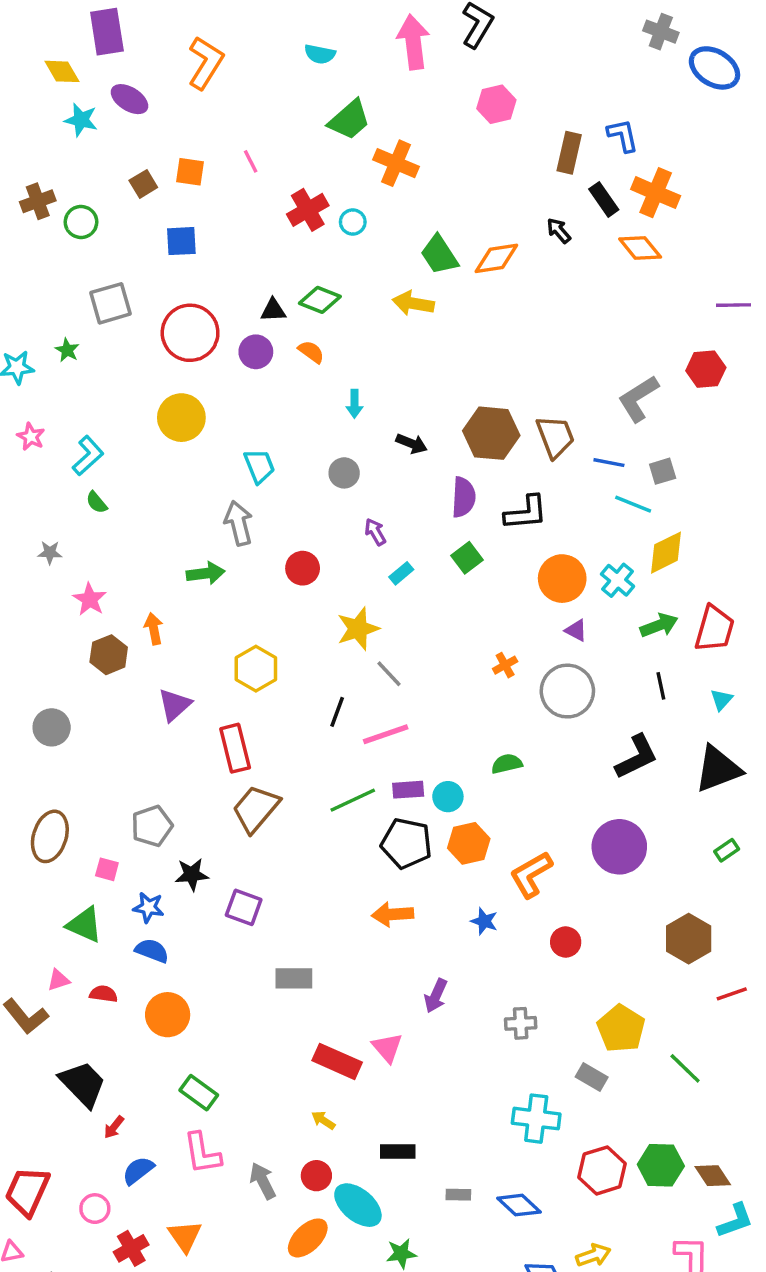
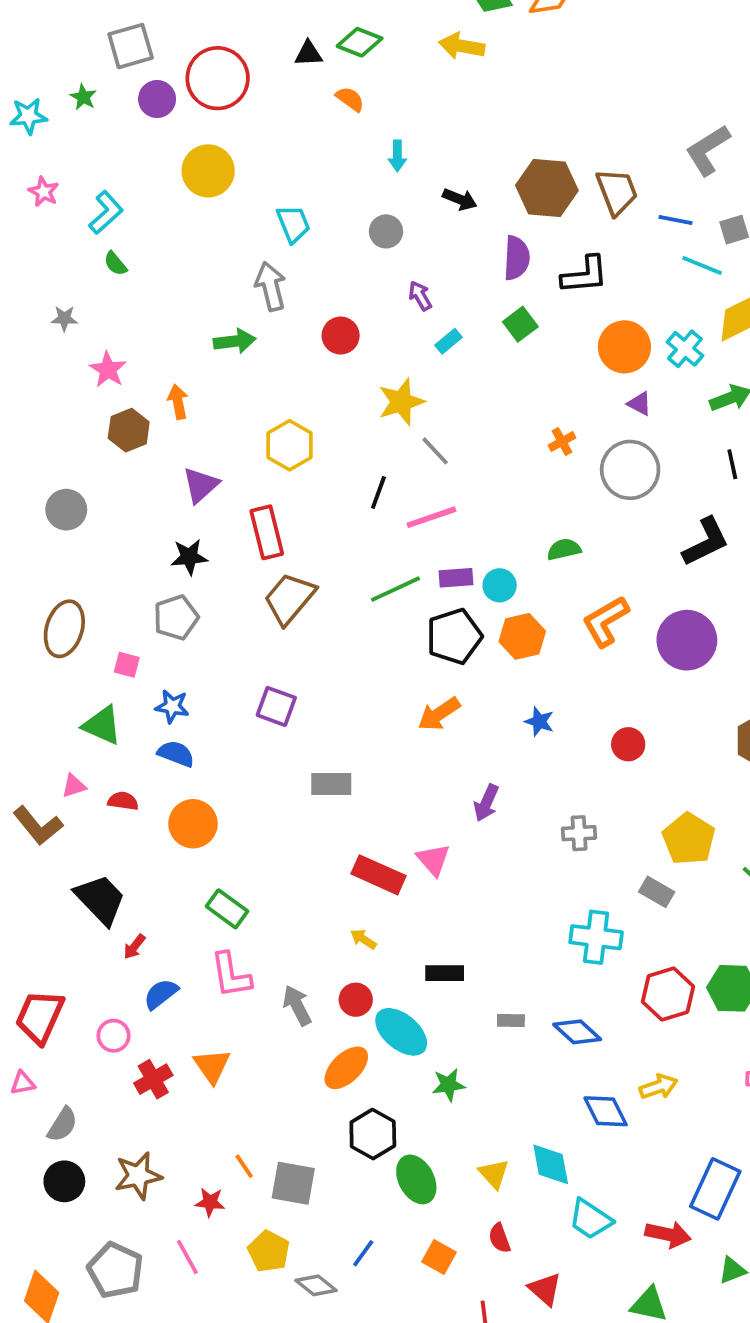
purple circle: (256, 352) -> (157, 99), moved
black pentagon: (406, 843) -> (454, 636), turned -30
black star: (192, 875) -> (189, 557), moved
orange L-shape: (531, 875) -> (606, 621), moved
orange arrow: (393, 914) -> (439, 714), turned -30

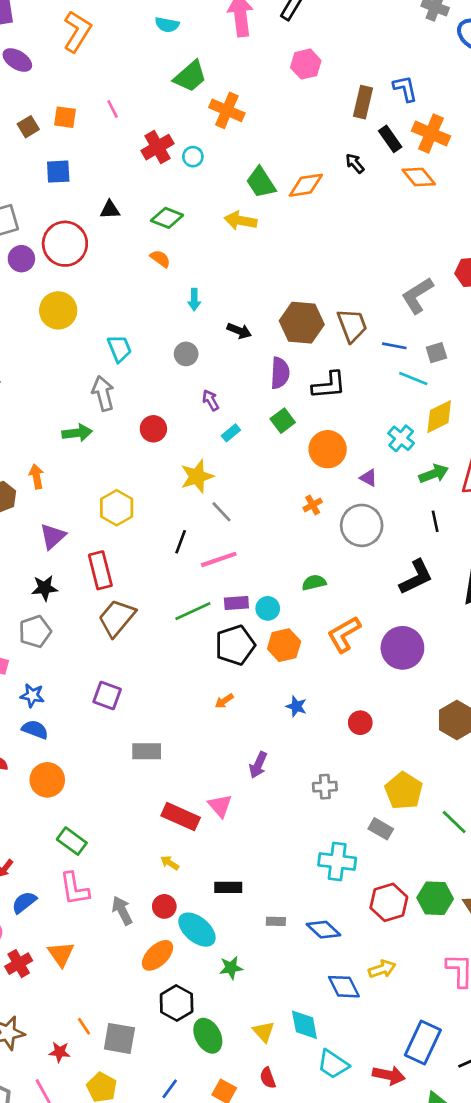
black triangle: (308, 54) -> (110, 210), moved
orange circle: (624, 347) -> (328, 449), moved
orange arrow: (439, 714) -> (224, 701), size x0.6

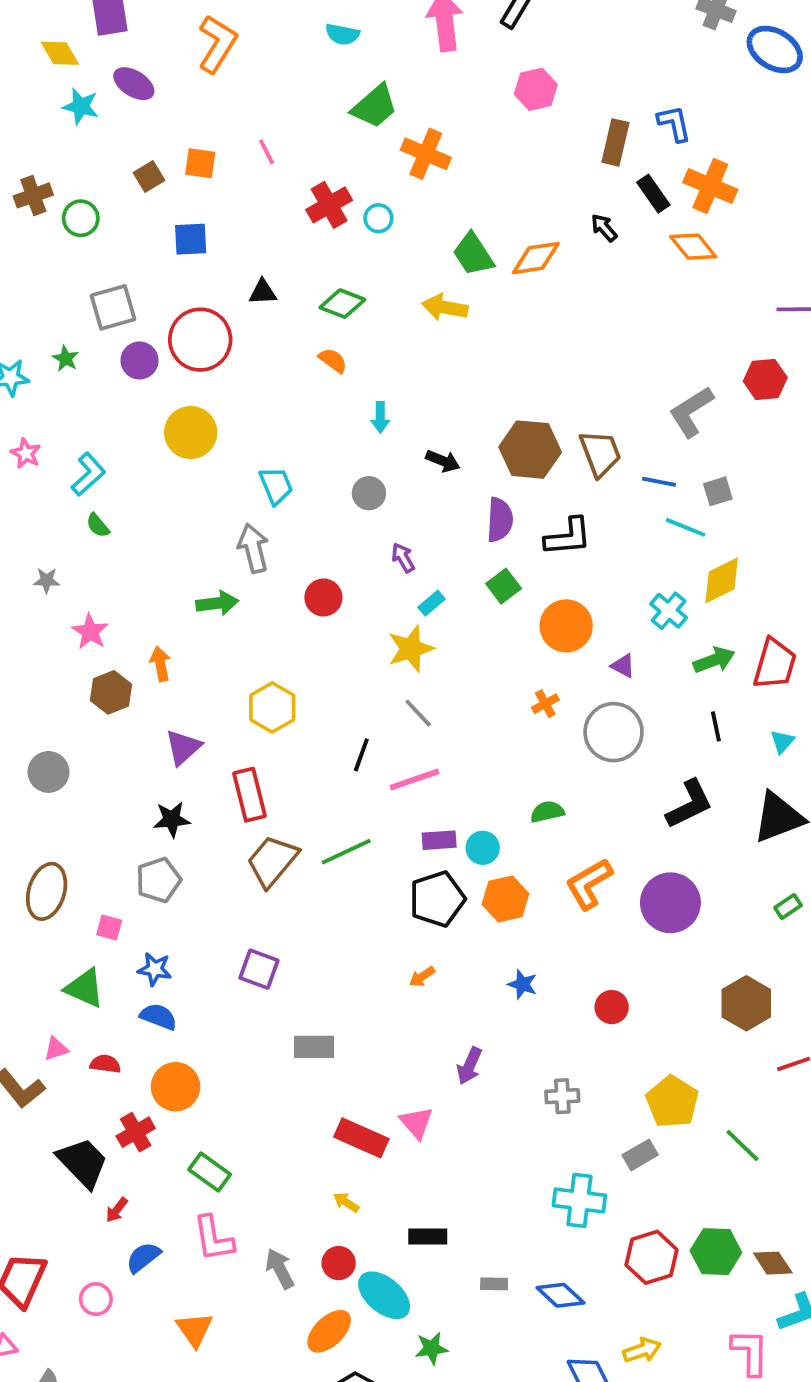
yellow star: (197, 476) -> (411, 649), moved
green line: (193, 611) -> (346, 852), moved
gray rectangle: (381, 829) -> (640, 1155), turned -60
red cross: (19, 964) -> (136, 1132), moved

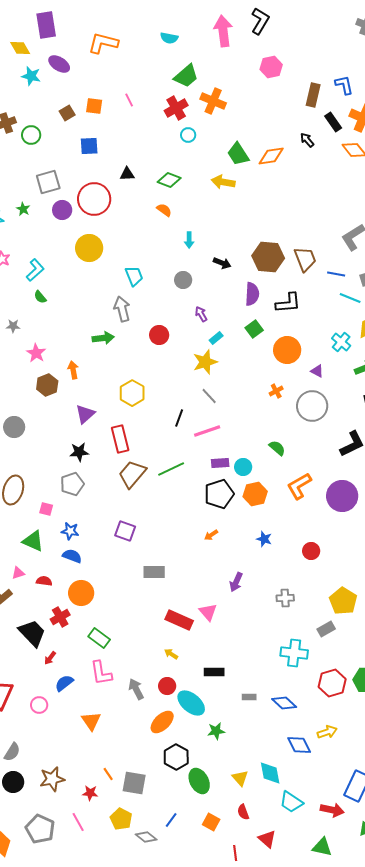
orange L-shape: (217, 44) -> (103, 43), turned -108
red cross: (329, 205) -> (176, 108), moved
green semicircle: (547, 812) -> (277, 448), turned 54

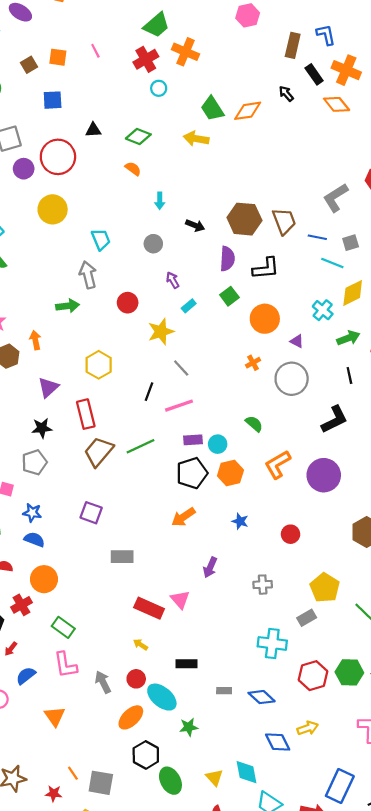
yellow star: (205, 362) -> (161, 332), moved
orange arrow: (211, 535) -> (183, 517), size x1.6

